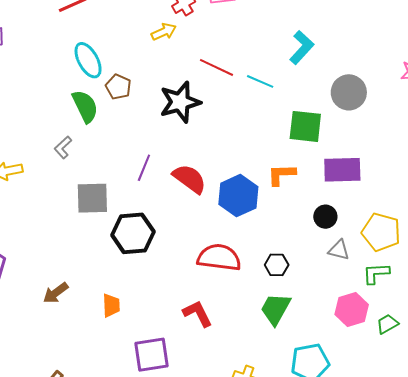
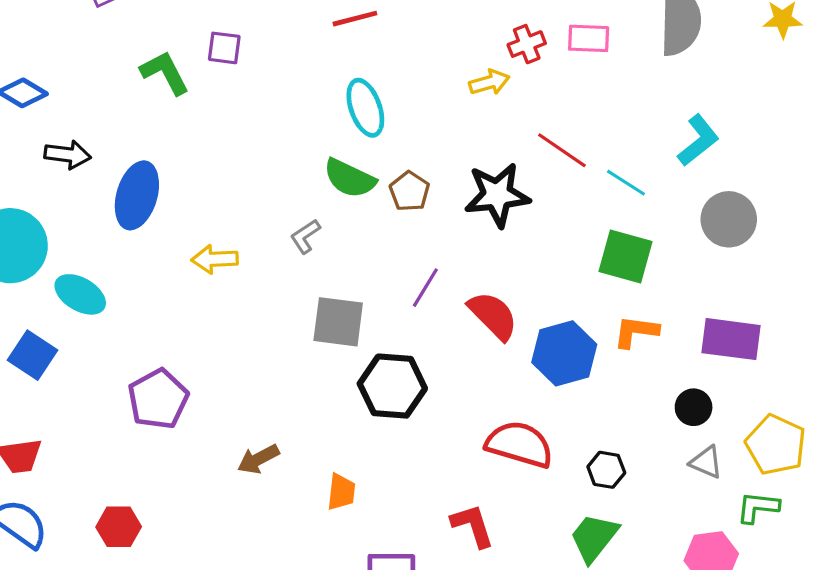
brown pentagon: (118, 87) -> (409, 191), moved
gray circle: (349, 92) -> (729, 219), moved
green semicircle: (85, 106) -> (350, 178), turned 132
green square: (305, 126) -> (625, 256), moved

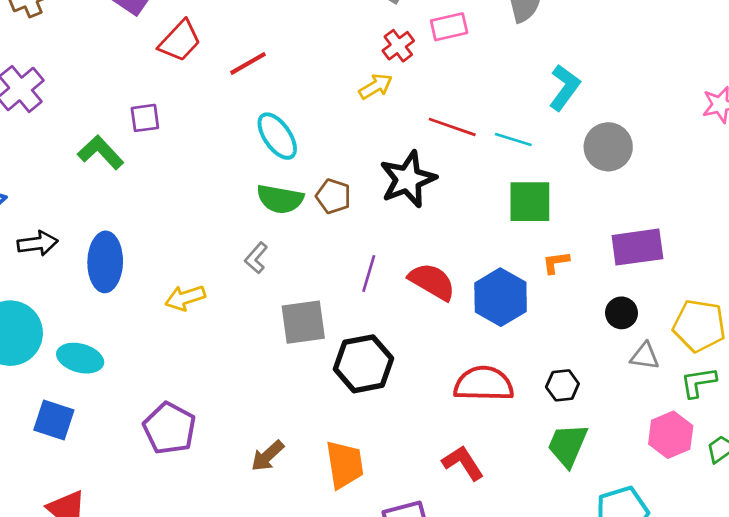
orange L-shape: (636, 332) -> (556, 262), size x0.7
orange trapezoid: (341, 492) -> (345, 465), size x1.5

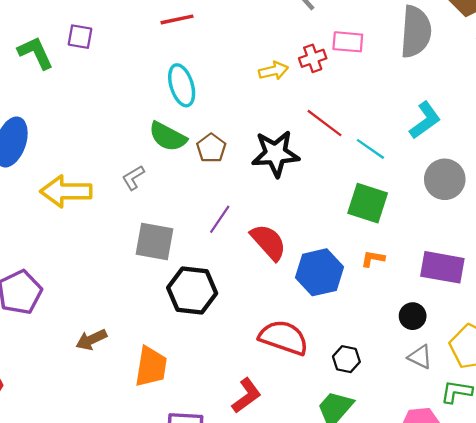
red cross: (398, 46) -> (313, 58), moved
yellow arrow: (185, 298) -> (66, 191), size x1.5
red L-shape: (463, 463) -> (246, 396), turned 69

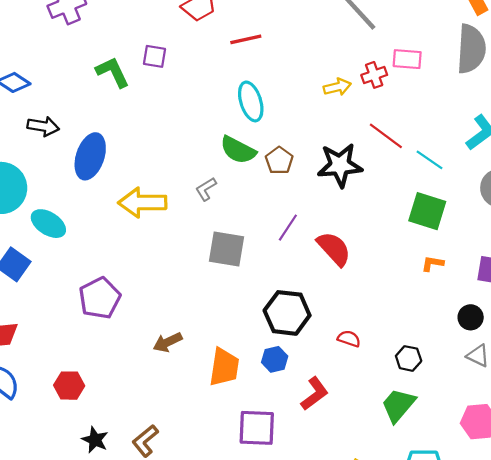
blue hexagon: (320, 272) -> (275, 359), moved, size x0.6
black hexagon: (192, 290) -> (287, 313), moved
red semicircle: (284, 338) -> (349, 339), size x0.5

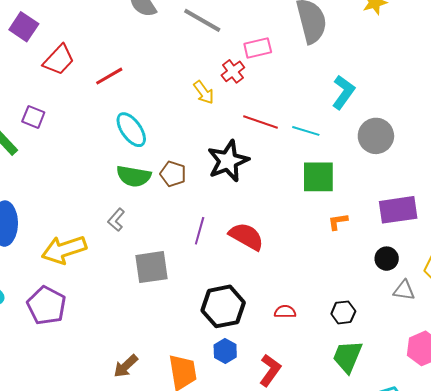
purple square: (154, 56) -> (33, 117), turned 30
yellow arrow: (337, 87) -> (204, 92), turned 85
purple pentagon: (100, 298) -> (47, 305), moved

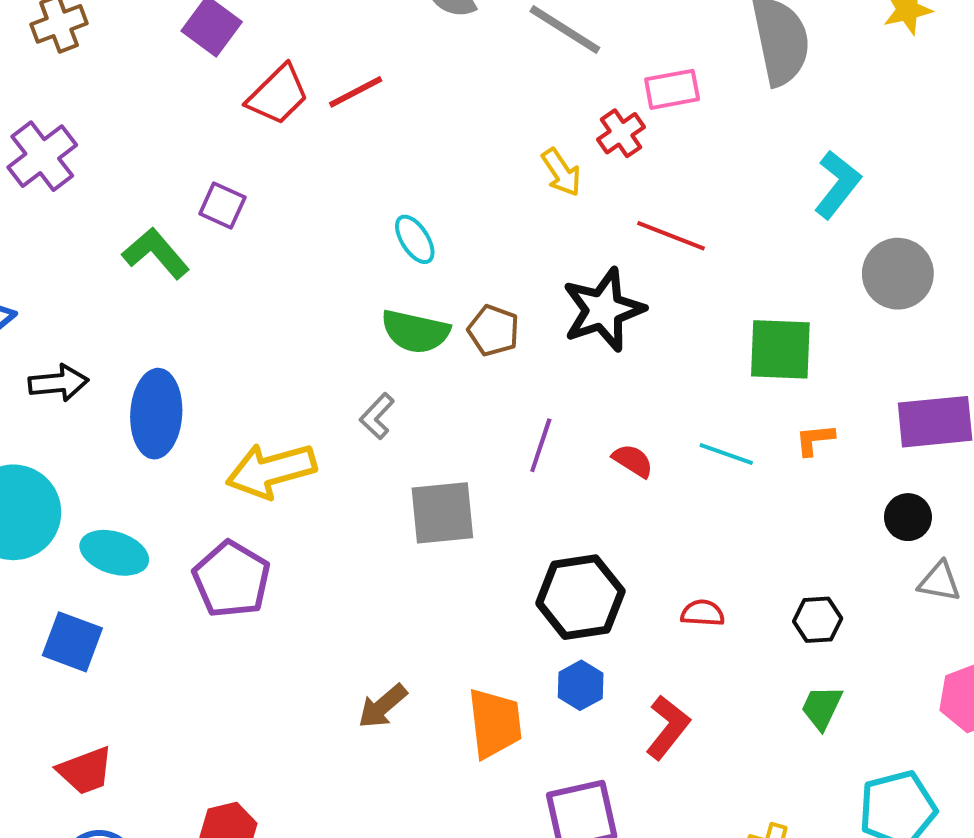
red line: (109, 76) -> (356, 92), moved
cyan ellipse: (131, 130) -> (415, 239), size x0.7
cyan line: (306, 131) -> (726, 454), moved
red semicircle: (246, 236) -> (633, 461), size x0.6
green trapezoid: (347, 357) -> (822, 707), size x0.7

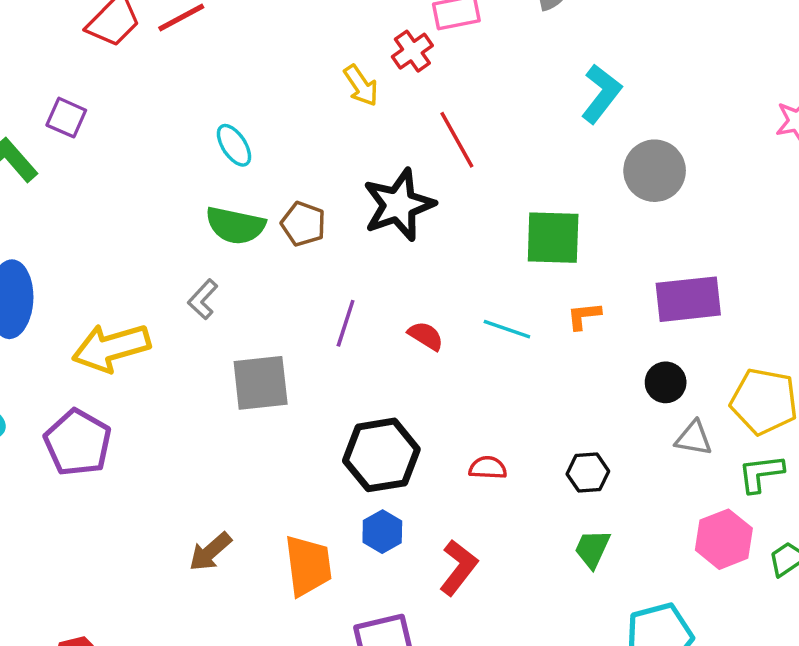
red line: (671, 236) -> (457, 140), turned 40

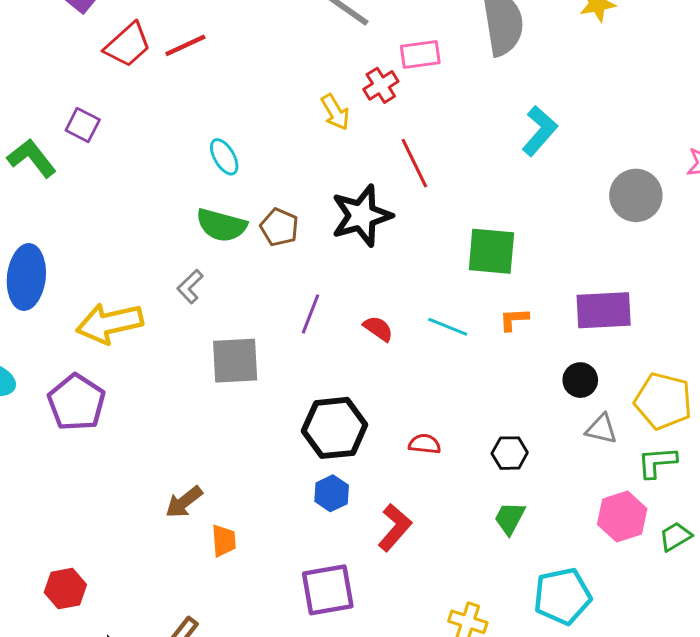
gray circle: (655, 171) -> (636, 195), moved
orange trapezoid: (308, 566) -> (224, 541), moved, size x0.6

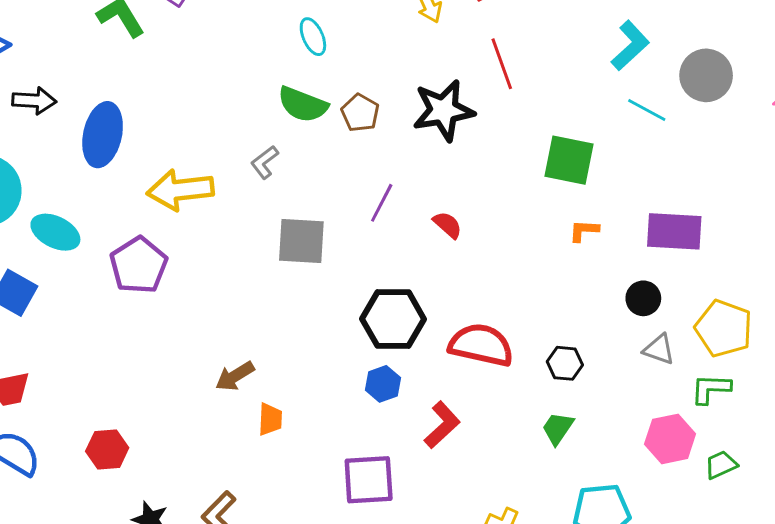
gray circle: (636, 195) -> (706, 75), moved
cyan line: (448, 327) -> (647, 110), moved
red semicircle: (425, 444) -> (481, 345), size x2.0

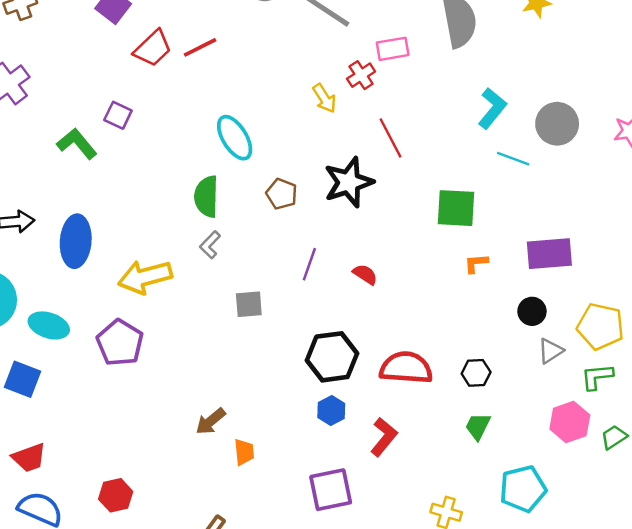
cyan ellipse: (313, 37) -> (235, 138), size x1.5
green semicircle: (303, 104) -> (206, 196), moved, turned 78
gray square: (301, 241) -> (249, 304), size x0.7
gray triangle: (659, 349) -> (551, 351), turned -44

